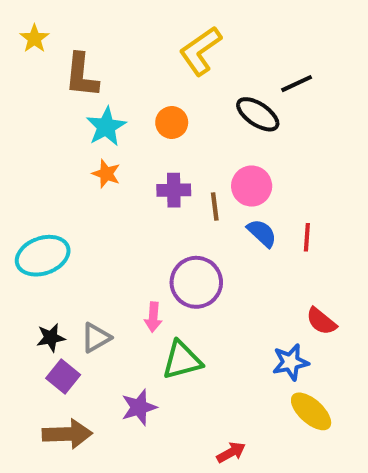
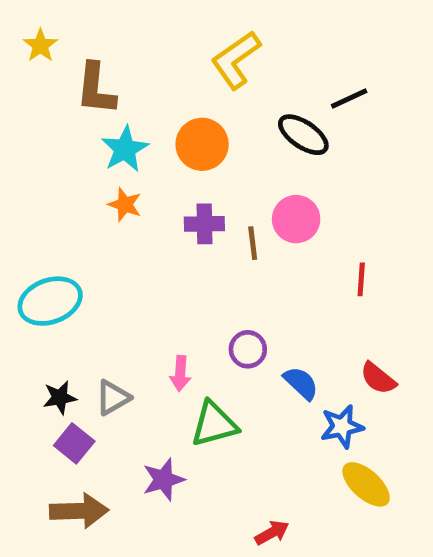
orange circle: (172, 122) -> (202, 144), size x1.4
blue semicircle: (262, 233) -> (301, 383), moved
purple circle: (196, 282) -> (248, 349), moved, size x0.6

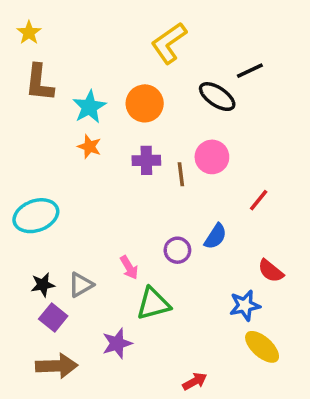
brown L-shape: (96, 89) -> (39, 83), moved
red line: (361, 279) -> (259, 200), turned 35
pink arrow: (180, 373) -> (129, 267), turned -35
blue semicircle: (301, 383) -> (215, 236), moved, turned 80

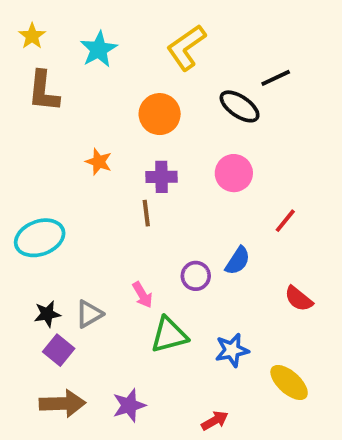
cyan star: (89, 107) -> (99, 49), moved
brown line: (181, 174) -> (146, 213), moved
blue star: (245, 305) -> (232, 350), moved
purple star: (117, 343) -> (129, 405), moved

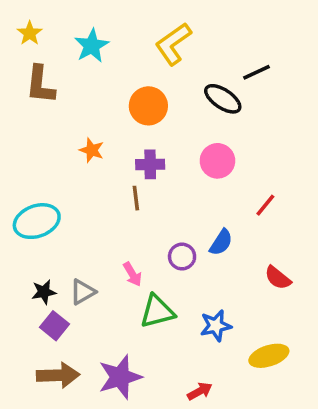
yellow ellipse: (289, 383) -> (269, 356), turned -60
purple star: (129, 405) -> (120, 377), size x1.4

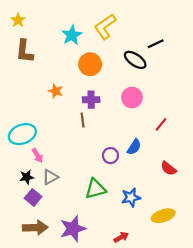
cyan star: (92, 46) -> (72, 35), moved
pink arrow: (132, 274) -> (37, 156), moved

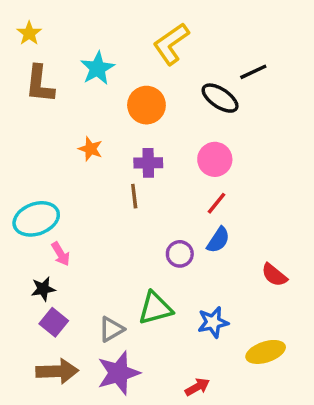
cyan star: (72, 35) -> (97, 68), moved
red line: (161, 124) -> (217, 203), moved
gray triangle: (50, 177) -> (111, 329), moved

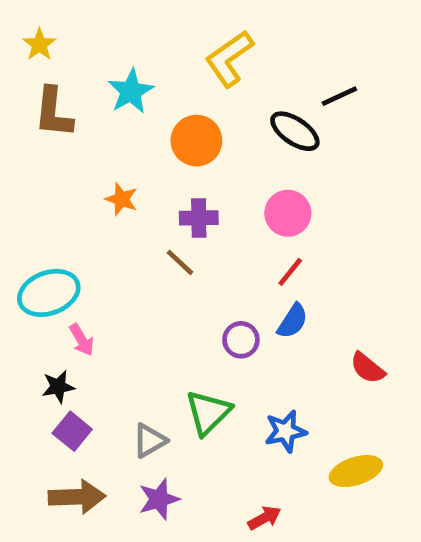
brown line: (134, 196) -> (180, 262), turned -40
green triangle: (155, 308) -> (208, 412), turned -30
purple star: (118, 373) -> (159, 499), size x0.7

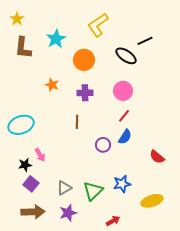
brown line: (180, 262) -> (77, 122), moved, turned 48
pink arrow: (82, 340) -> (40, 155), moved
green triangle: (208, 412) -> (93, 191), moved

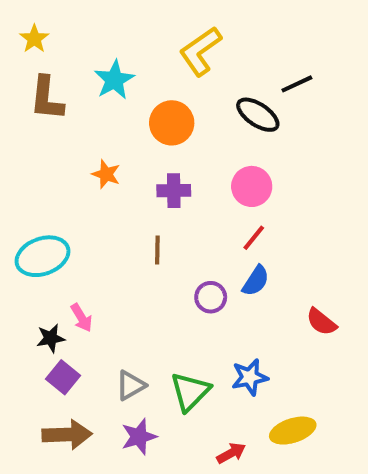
yellow ellipse: (152, 201) -> (293, 431), moved

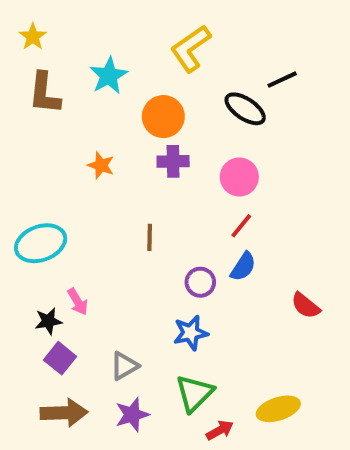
purple cross: (174, 191) -> (173, 161), moved
blue star: (250, 377) -> (191, 333), moved
green triangle: (190, 392) -> (194, 393), moved

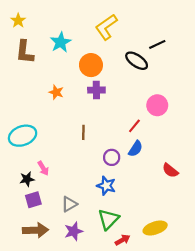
pink circle: (239, 177) -> (157, 105), moved
blue star: (191, 333) -> (106, 186), turned 30
purple square: (60, 358) -> (33, 200), turned 35

